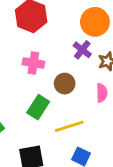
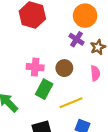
pink cross: (33, 63) -> (35, 67), moved

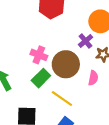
brown circle: (64, 68) -> (66, 64), size x1.6
yellow line: (71, 103) -> (62, 99), turned 40

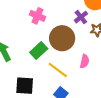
pink cross: (39, 55) -> (37, 16), moved
pink semicircle: (93, 78) -> (85, 61), moved

